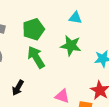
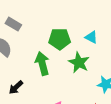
green pentagon: (33, 29) -> (60, 39), moved

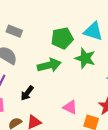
cyan triangle: (91, 37) -> (93, 31), size x1.5
green arrow: (42, 63) -> (49, 65), turned 100

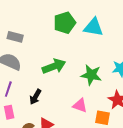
green pentagon: (62, 38) -> (65, 23), moved
green star: (85, 58) -> (91, 75), moved

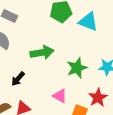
green star: (91, 75) -> (77, 68), turned 30

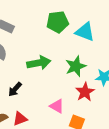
green star: (77, 68) -> (76, 66), moved
red star: (98, 98) -> (85, 92), moved

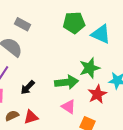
green arrow: (39, 63) -> (67, 82), moved

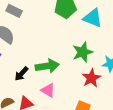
green arrow: (67, 82) -> (47, 66), moved
pink triangle: (69, 107) -> (48, 90), moved

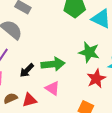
green star: (83, 52) -> (89, 52), turned 30

